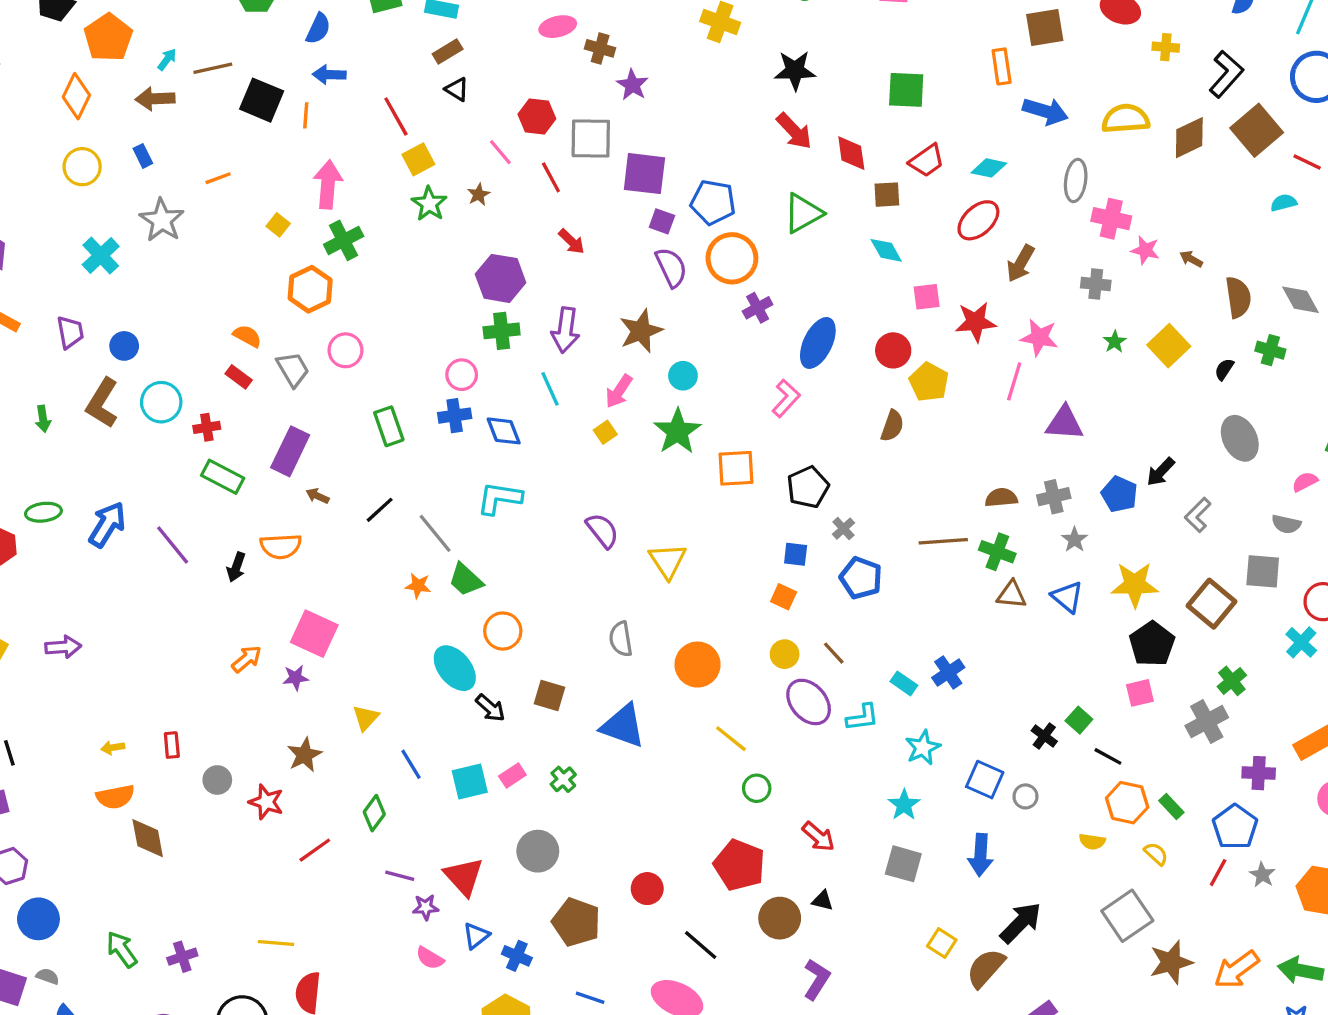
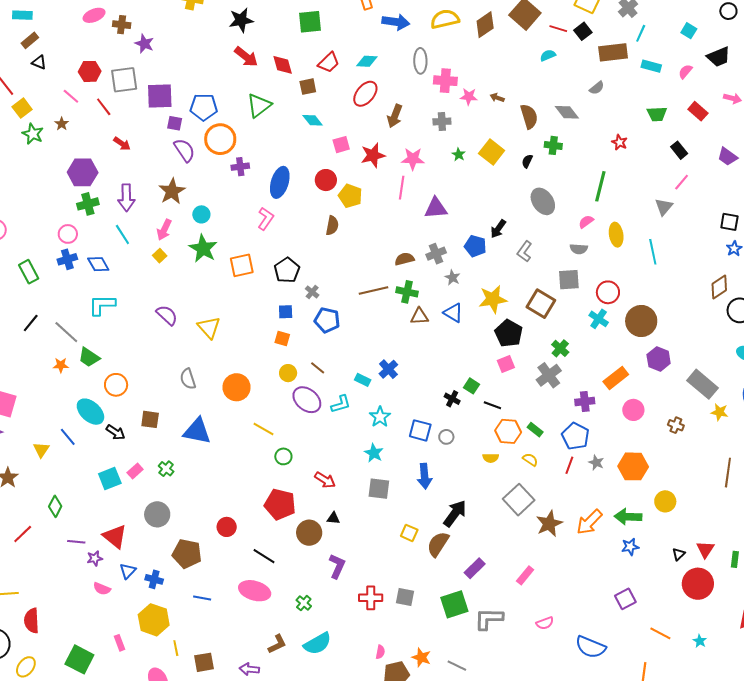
purple cross: (758, 308) -> (240, 167), turned 30
blue line: (411, 764) -> (68, 437), moved

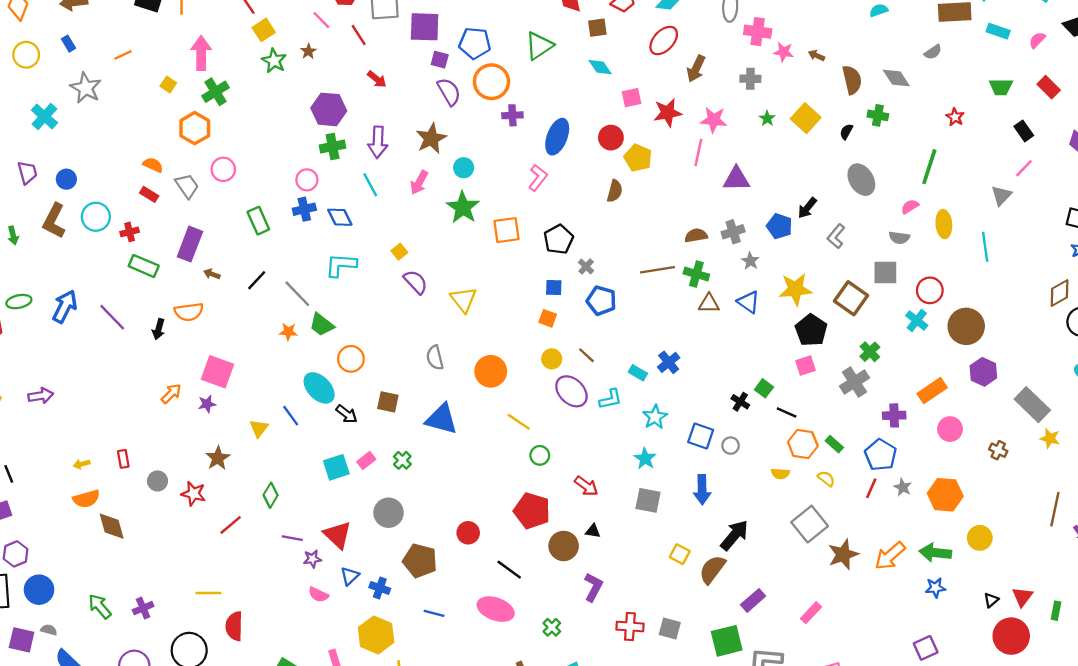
yellow square: (160, 256) -> (399, 252), moved

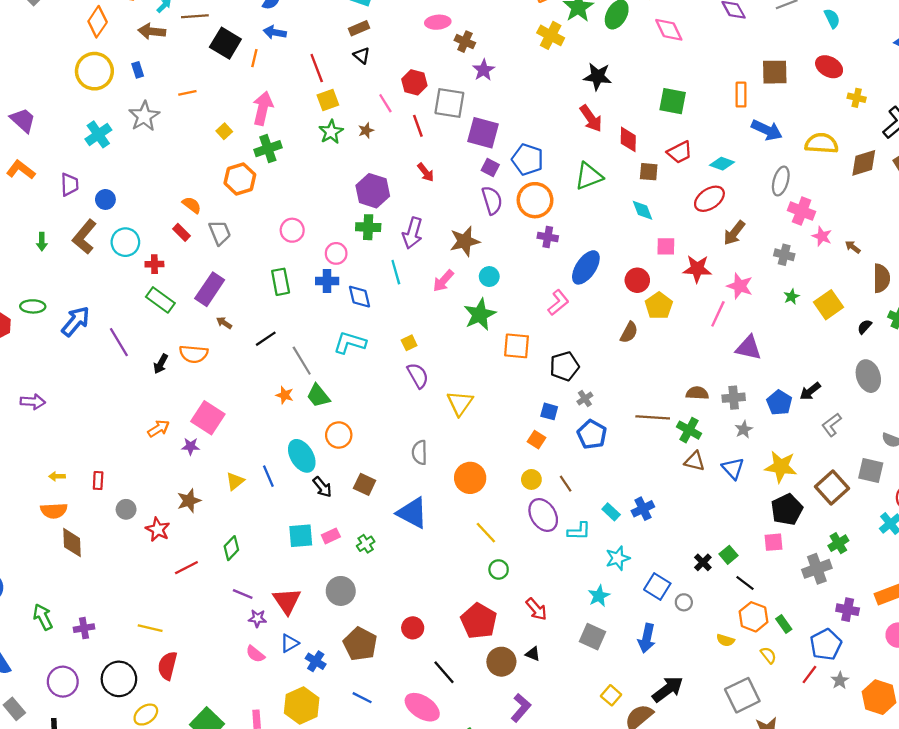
yellow circle: (26, 55) -> (94, 71), size x1.4
pink circle: (223, 169) -> (292, 230), moved

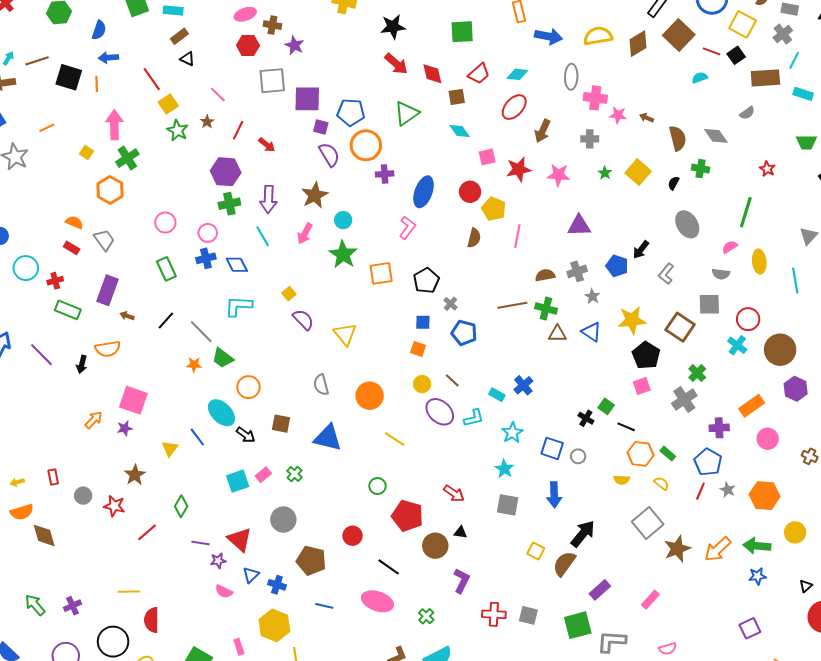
red hexagon: (414, 82) -> (248, 45), moved
red line: (418, 126) -> (238, 130), moved, turned 60
pink line: (718, 314) -> (517, 236), moved
green circle: (499, 569) -> (377, 486), moved

